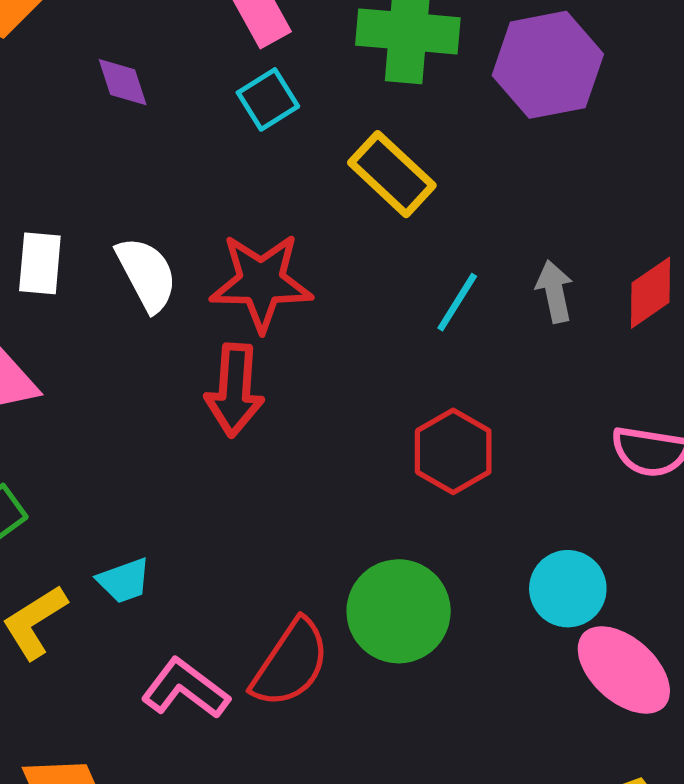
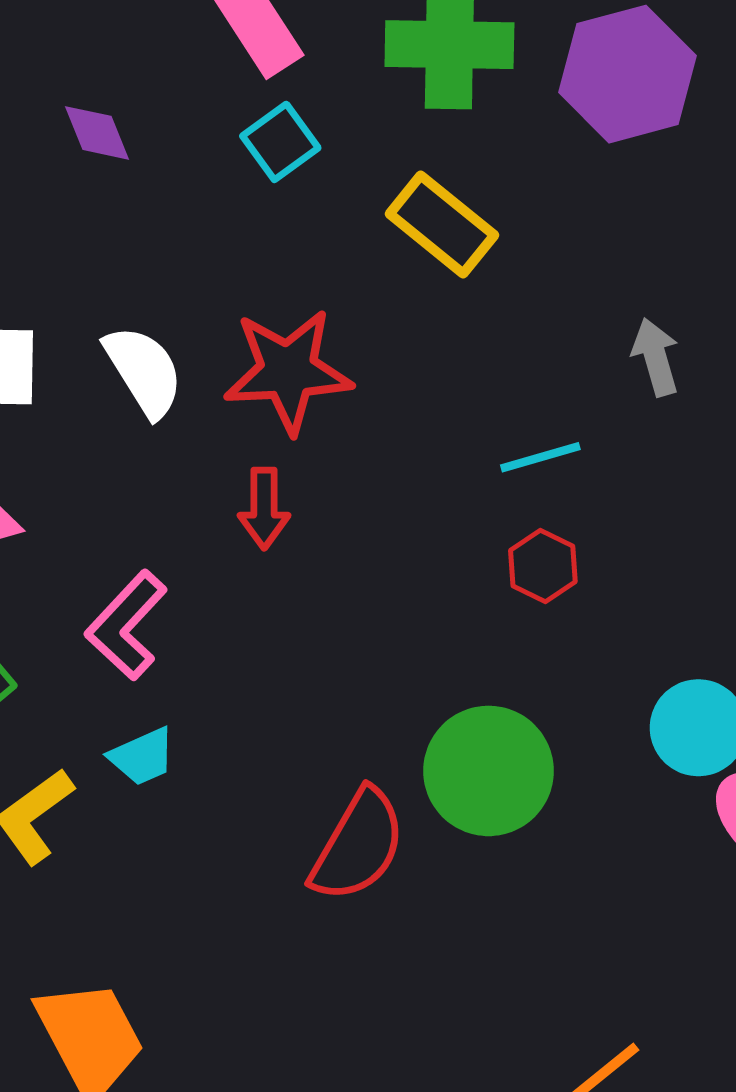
cyan line: (457, 302) -> (540, 457), moved, turned 46
red arrow: (235, 390) -> (264, 508), size x0.7
red hexagon: (453, 451) -> (543, 566), size x0.7
pink L-shape: (185, 689) -> (126, 625), moved, turned -80

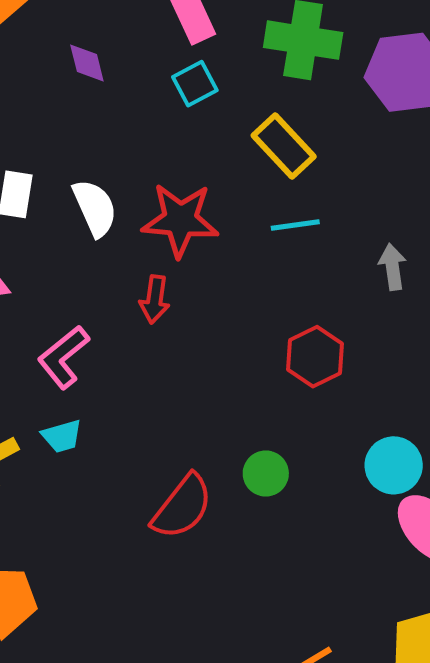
gray arrow: (656, 357) -> (392, 267), moved
cyan line: (540, 457) -> (295, 225), moved
red hexagon: (543, 566) -> (315, 357), size x1.4
green circle: (489, 771) -> (266, 473), size x0.6

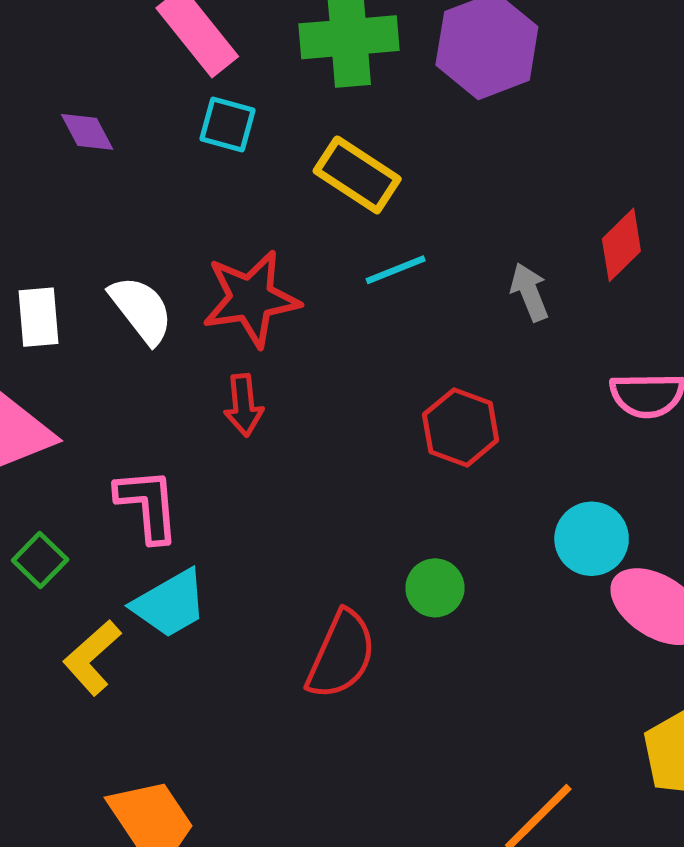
cyan square: (195, 84) -> (228, 125), turned -33
pink L-shape: (63, 357) -> (148, 505), turned 138
cyan trapezoid: (62, 436) -> (170, 604), size x1.5

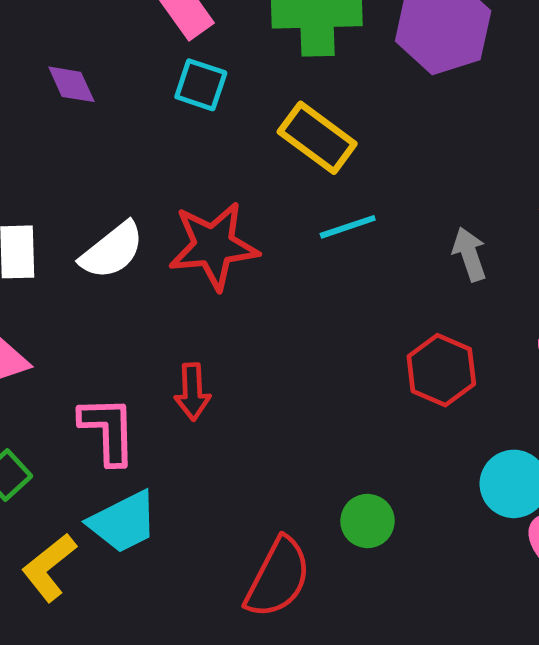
white semicircle: (141, 310) -> (112, 250), turned 86
red arrow: (243, 405) -> (192, 392), moved
red hexagon: (461, 427) -> (441, 370), moved

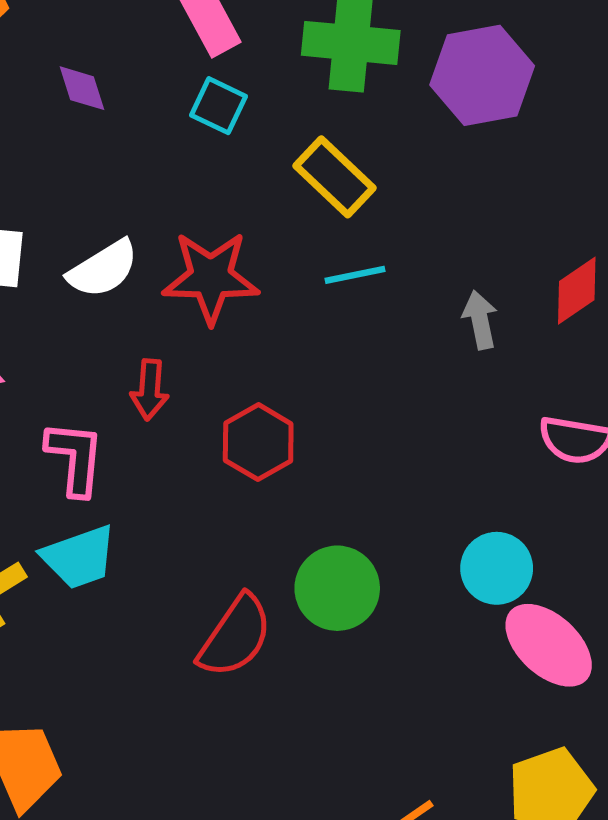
red hexagon: (441, 370) -> (258, 442), moved
red arrow: (192, 392) -> (150, 390), moved
green circle: (367, 521) -> (337, 588), size x1.5

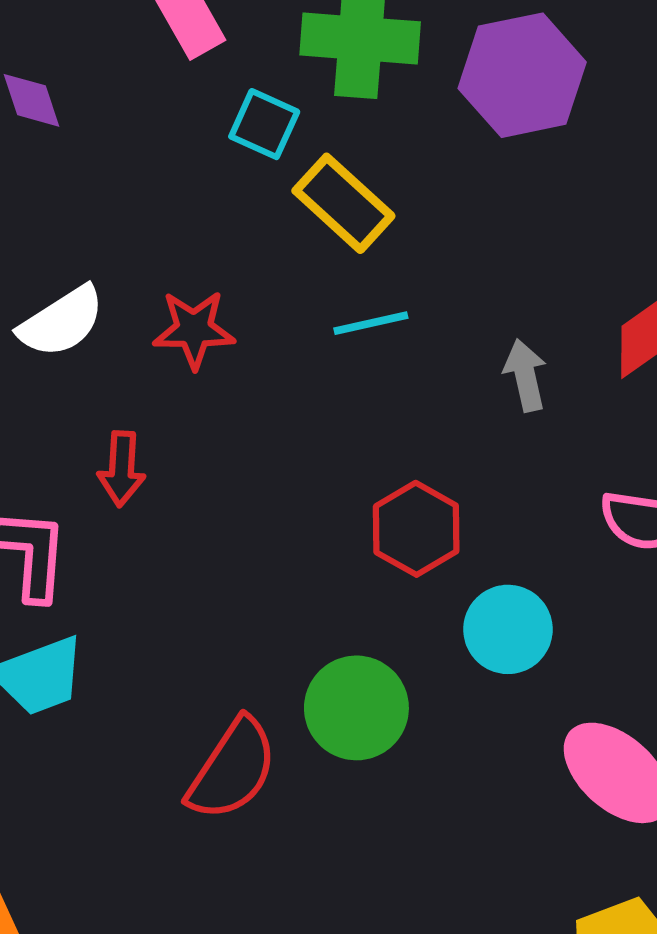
cyan square: (219, 106) -> (264, 124), moved
red star: (211, 277) -> (194, 330), size x0.7
red hexagon: (258, 442) -> (416, 529), moved
cyan circle: (497, 568) -> (508, 629), moved

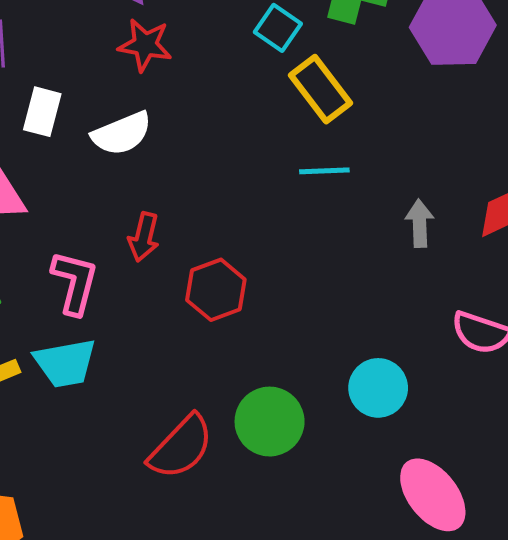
red star: (194, 330) -> (145, 45), moved
red hexagon: (416, 529) -> (216, 290), moved

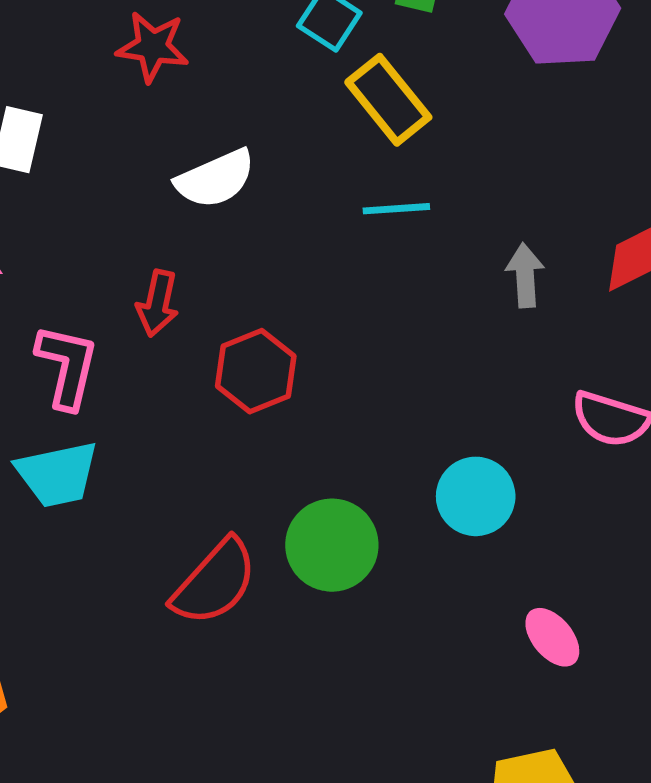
white semicircle: (122, 133) -> (215, 179), moved
pink ellipse: (433, 495) -> (552, 637), size x0.6

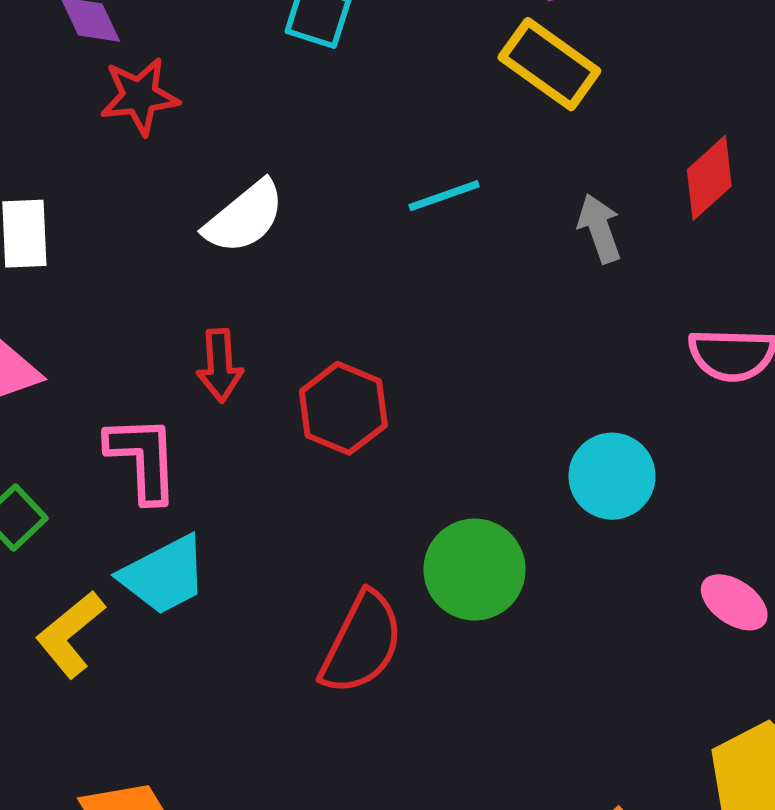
yellow rectangle: (388, 100) -> (549, 64), moved

